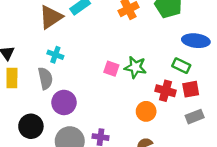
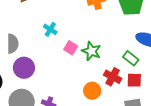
cyan cross: (55, 55) -> (50, 29), moved

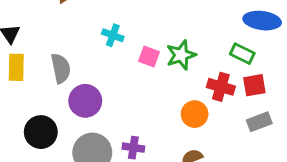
green star: (91, 51) -> (181, 55), turned -30

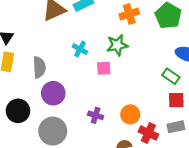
green star: (181, 55) -> (117, 45), moved
pink square: (149, 57) -> (104, 68), turned -32
red cross: (221, 87) -> (148, 133), moved
purple cross: (133, 148) -> (96, 115), moved

